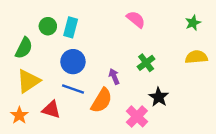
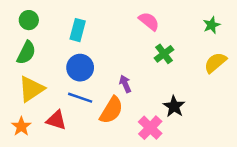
green circle: (48, 26) -> (29, 20), moved
yellow semicircle: (196, 57) -> (215, 63), turned -35
green cross: (146, 63) -> (164, 54), moved

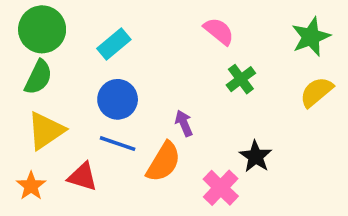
green circle: (29, 20) -> (42, 29), size x1.6
green star: (212, 25) -> (311, 37), size x1.5
cyan rectangle: (78, 30) -> (114, 44), turned 35

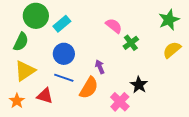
green circle: (42, 29) -> (36, 16), moved
pink semicircle: (219, 31) -> (114, 26), moved

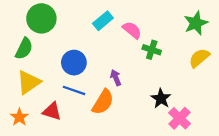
cyan rectangle: (62, 24) -> (103, 21), moved
green cross: (131, 43) -> (152, 50), turned -35
pink cross: (120, 102) -> (180, 118), moved

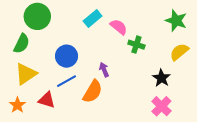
green star: (196, 23) -> (176, 21), turned -30
blue line: (74, 90) -> (67, 81), turned -48
black star: (161, 99) -> (161, 78), moved

